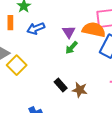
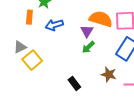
orange semicircle: (94, 30) -> (101, 19), moved
brown star: (80, 90) -> (109, 74), moved

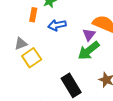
green arrow: (88, 47) -> (89, 51), size x1.6
black rectangle: (74, 83) -> (71, 85), size x1.6

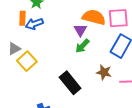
blue arrow: (57, 25) -> (34, 24), moved
green arrow: (89, 51) -> (82, 46), size x0.7

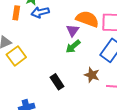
blue arrow: (34, 24) -> (40, 12), moved
black rectangle: (70, 83) -> (57, 82), size x0.7

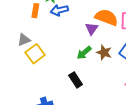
green arrow: (73, 46) -> (84, 53), moved
brown star: (92, 75) -> (104, 52), moved

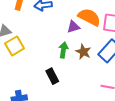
purple triangle: (92, 29) -> (73, 27), turned 32
green arrow: (84, 53) -> (63, 50), turned 133

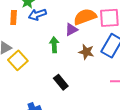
orange semicircle: (89, 17) -> (85, 17), turned -35
green arrow: (63, 50) -> (54, 45), moved

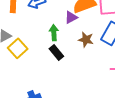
black rectangle: (61, 82) -> (56, 53), moved

